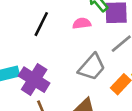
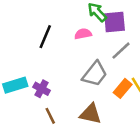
purple cross: (34, 80) -> (42, 89), size x0.6

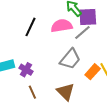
pink semicircle: (83, 34) -> (62, 26), size x1.5
gray line: (121, 51) -> (82, 33), moved
brown triangle: (91, 114) -> (66, 92), turned 30

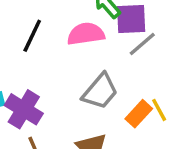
gray line: (82, 33) -> (142, 44), moved
purple cross: (26, 70) -> (24, 109), size x1.5

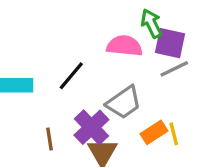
black line: (32, 36) -> (71, 76), moved
purple cross: (24, 109) -> (91, 127), moved

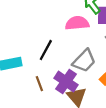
brown line: (50, 139) -> (39, 84), moved

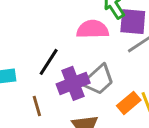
purple cross: (66, 81) -> (73, 83), moved, turned 30

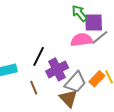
pink semicircle: (93, 29) -> (82, 40), moved
gray trapezoid: (98, 80) -> (76, 82), moved

